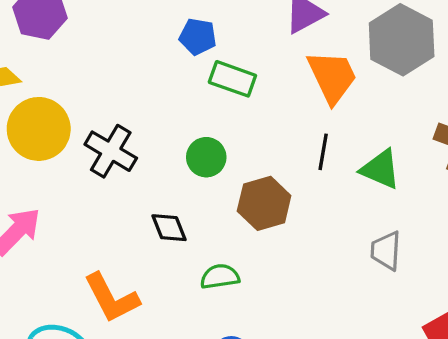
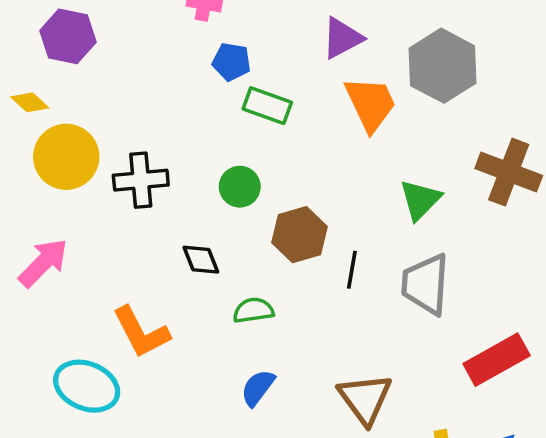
black cross: (111, 151) -> (141, 180), turned -36
black line: (323, 152) -> (352, 270), moved
green triangle: (380, 169) -> (420, 200), turned 51
gray trapezoid: (386, 251) -> (426, 284), size x1.5

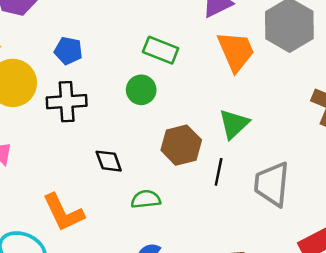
blue pentagon: (231, 62) -> (68, 51), moved
green circle: (240, 187) -> (141, 90), moved
green triangle: (420, 200) -> (234, 124), moved

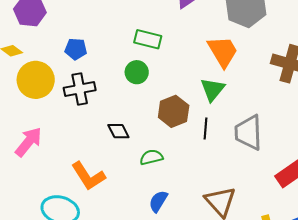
orange trapezoid: (236, 51) -> (223, 52), moved

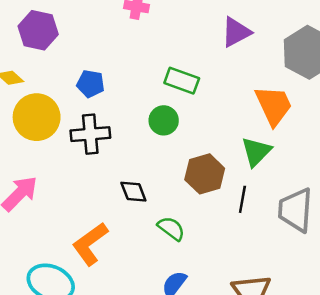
green semicircle: (151, 157) -> (171, 228), turned 45
orange L-shape: (88, 176) -> (90, 244), turned 81

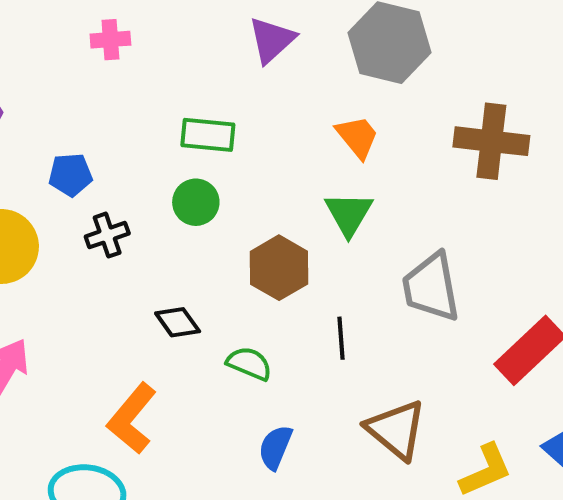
orange trapezoid: (274, 105) -> (357, 137), size x0.7
black cross: (90, 134) -> (107, 235), moved, size x0.7
black line: (242, 199) -> (341, 338), moved

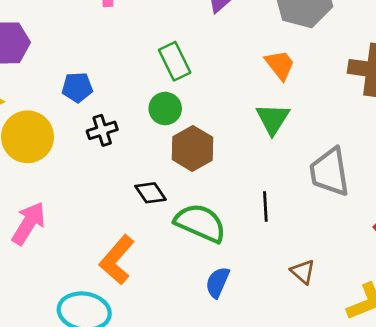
green rectangle: (208, 135) -> (175, 61), turned 57
brown hexagon: (279, 268) -> (192, 148), moved
green semicircle: (249, 364) -> (200, 223), size x1.6
brown triangle: (396, 430) -> (303, 272), size x0.6

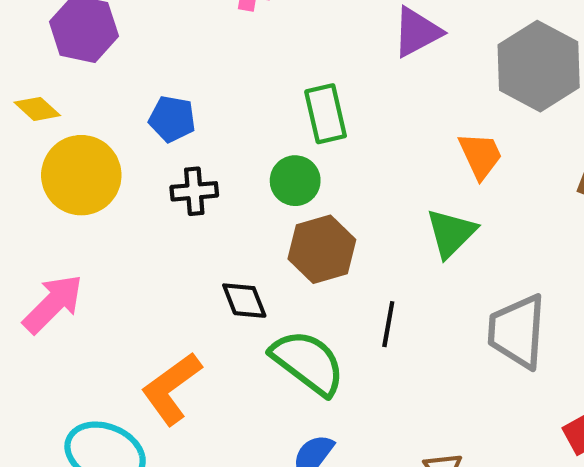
black line: (265, 206) -> (388, 324), moved

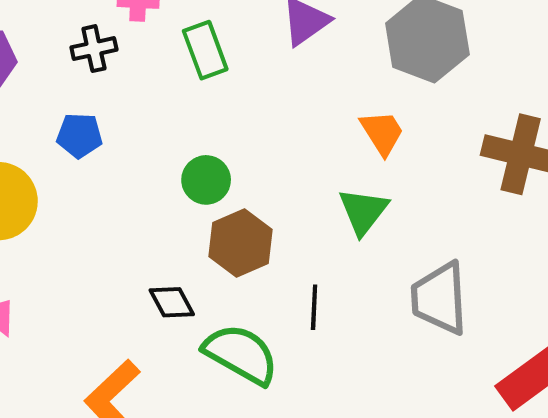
green rectangle: (326, 114) -> (205, 50), moved
black cross: (194, 191) -> (94, 49), moved

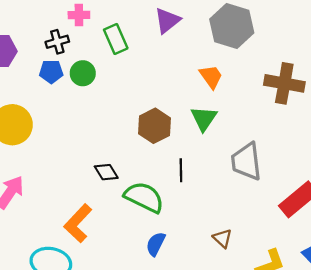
blue pentagon: (79, 135) -> (51, 72), moved
green circle: (206, 180) -> (83, 73), moved
brown hexagon: (240, 243) -> (154, 126), moved

